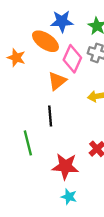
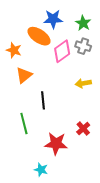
pink diamond: (72, 59) -> (62, 51), turned 30
orange triangle: (57, 81) -> (24, 75), moved
cyan star: (69, 197) -> (41, 170), moved

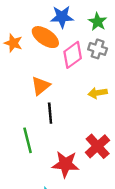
orange star: (14, 50) -> (13, 43), moved
orange triangle: (24, 75) -> (41, 86), moved
red cross: (83, 129) -> (98, 146), size x1.5

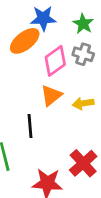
orange ellipse: (45, 37) -> (25, 41), turned -72
orange triangle: (41, 86) -> (51, 95), moved

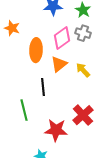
orange ellipse: (25, 41) -> (36, 50), moved, turned -50
yellow arrow: (83, 103) -> (83, 70), turned 56

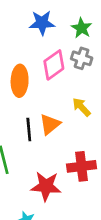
orange triangle: (59, 64) -> (50, 124), moved
red cross: (83, 115) -> (82, 166), turned 35

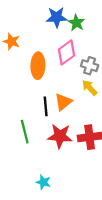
green star: (82, 28) -> (76, 23), moved
gray cross: (82, 58) -> (90, 66), moved
red star: (46, 186) -> (60, 136), moved

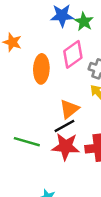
black line: (46, 106) -> (64, 126), moved, turned 66
green line: (25, 132) -> (27, 142), turned -60

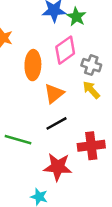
orange triangle: (69, 109) -> (54, 94), moved
red star: (66, 147) -> (58, 167), moved

